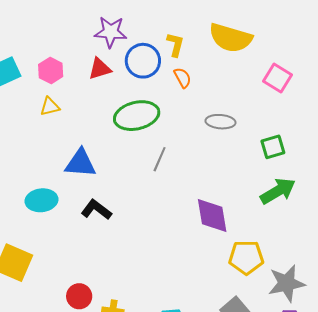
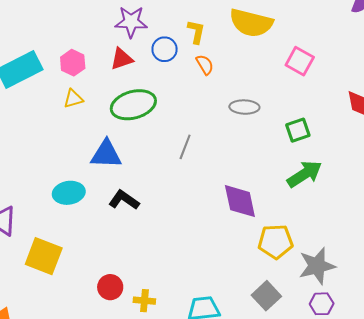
blue circle: (143, 61) -> (165, 49), size x0.7
green ellipse: (137, 116) -> (133, 105), moved

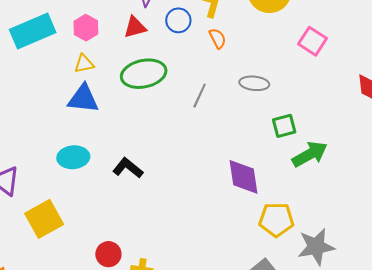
green square: (298, 130) -> (284, 126), moved
gray line: (185, 147) -> (200, 96), moved
blue triangle: (106, 154) -> (83, 99), moved
yellow square: (44, 256) -> (44, 219), turned 36

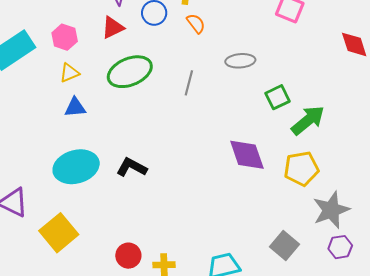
blue triangle: (83, 99) -> (75, 107), size x0.7
cyan ellipse: (73, 157) -> (76, 167), size x1.4
yellow pentagon: (276, 220) -> (301, 169), moved

